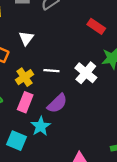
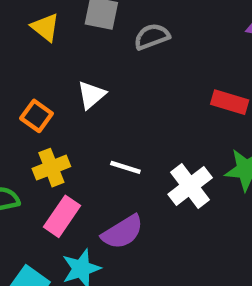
red rectangle: (96, 26) -> (230, 102), turned -30
yellow cross: (25, 77) -> (51, 168), moved

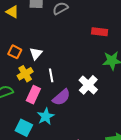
white triangle: (91, 95) -> (36, 54), moved
white line: (125, 167) -> (51, 75), moved, turned 72
white cross: (190, 186) -> (88, 85), moved

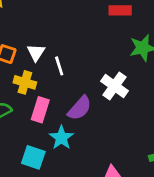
yellow cross: (25, 74) -> (25, 82), turned -35
white line: (51, 75) -> (59, 66), moved

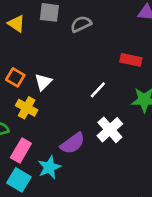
white line: (59, 66) -> (98, 90), moved, turned 48
pink rectangle: (40, 110) -> (21, 150), moved

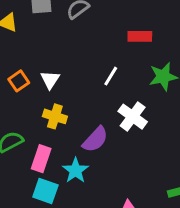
orange square: (15, 77) -> (19, 81), turned 36
yellow cross: (27, 108) -> (55, 116), moved

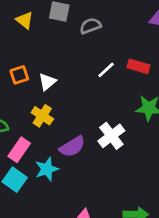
white line: (111, 76) -> (106, 70), moved

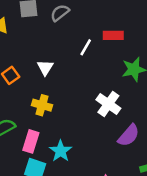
white triangle: (47, 82) -> (45, 68), moved
purple semicircle: (72, 147) -> (129, 135), moved

